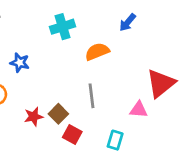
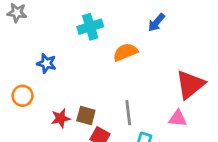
gray line: (92, 96) -> (128, 113), moved
pink triangle: (139, 110) -> (178, 118), moved
brown square: (58, 114) -> (86, 115), turned -30

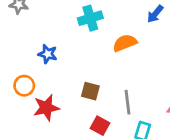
brown square: (86, 115) -> (90, 91), moved
red star: (61, 118) -> (46, 108), moved, size x1.4

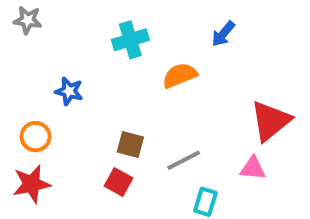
gray line: (128, 102) -> (184, 160), turned 70
red star: (46, 108) -> (32, 184), moved
red square: (100, 126) -> (119, 182), moved

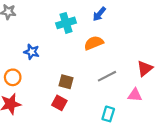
blue arrow: (223, 34) -> (99, 14), moved
red triangle: (271, 121) -> (145, 68), size x0.7
gray line: (184, 160) -> (107, 76), moved

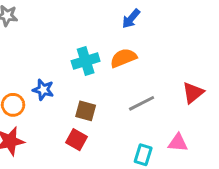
cyan cross: (66, 23) -> (86, 61), moved
blue star: (32, 52) -> (43, 90), moved
pink triangle: (135, 95) -> (178, 143), moved

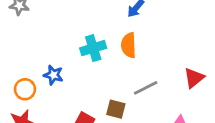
orange semicircle: (123, 58) -> (129, 45), turned -70
brown square: (86, 111) -> (116, 109), moved

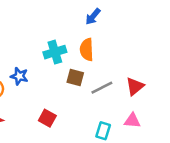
red triangle: (194, 78) -> (135, 86), moved
brown square: (116, 109) -> (75, 77), moved

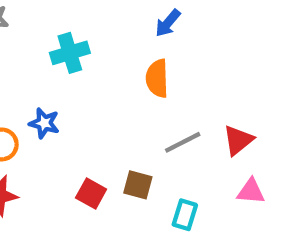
cyan cross: (55, 52) -> (70, 53), moved
brown square: (75, 77) -> (138, 185), moved
pink triangle: (132, 121) -> (251, 191), moved

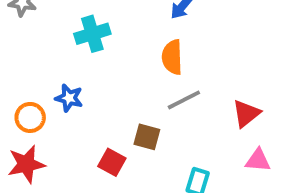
gray line: (183, 142) -> (184, 100), moved
brown square: (138, 185) -> (147, 137), moved

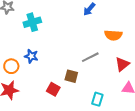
cyan cross: (92, 34) -> (32, 22), moved
orange semicircle: (172, 57) -> (113, 35), moved, turned -84

